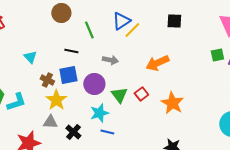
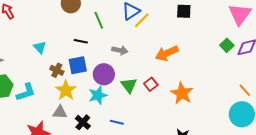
green square: (217, 55) -> (227, 45), turned -32
cyan star: (99, 113) -> (98, 95), moved

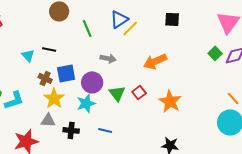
black line: (81, 41) -> (49, 49), moved
black cross: (83, 122) -> (71, 130), turned -35

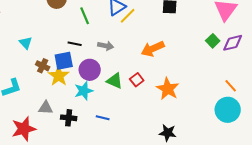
black line: (49, 49) -> (75, 44), moved
green triangle: (117, 93) -> (115, 81), turned -30
yellow star: (54, 98) -> (59, 76), moved

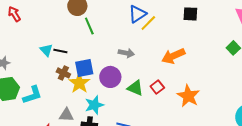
green line: (85, 16) -> (89, 26), moved
black line: (75, 44) -> (60, 51), moved
cyan star: (84, 91) -> (94, 105), moved

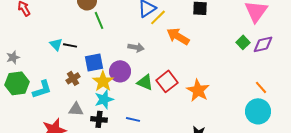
orange arrow: (173, 56) -> (178, 36), moved, turned 55
brown cross: (63, 73) -> (73, 78), moved, turned 32
yellow star: (79, 83) -> (103, 81), moved
red square: (157, 87) -> (167, 81), size x1.5

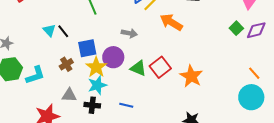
black line: (70, 45) -> (63, 31), turned 40

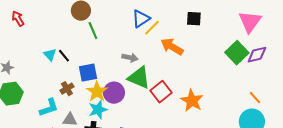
green square: (236, 28) -> (237, 53), size x1.6
purple circle: (113, 57) -> (114, 93), moved
green triangle: (138, 68) -> (139, 78), moved, size x1.4
cyan L-shape: (35, 75) -> (49, 108), moved

